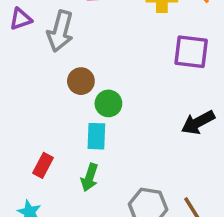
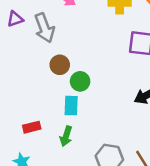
gray arrow: (60, 31) -> (44, 28), turned -36
red rectangle: (43, 165) -> (32, 127), turned 48

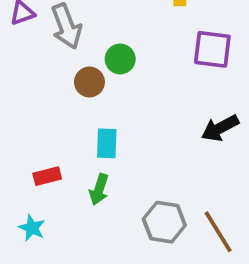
green circle: (80, 81) -> (120, 59), moved

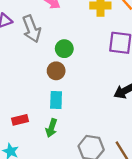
brown circle: (89, 82) -> (56, 71), moved

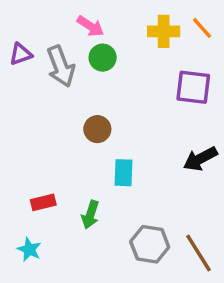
green circle: (64, 49) -> (103, 58), moved
cyan rectangle: (56, 100) -> (124, 173), moved

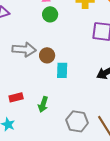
gray arrow: (61, 66) -> (24, 49), moved, turned -65
cyan rectangle: (124, 173) -> (62, 70), moved

